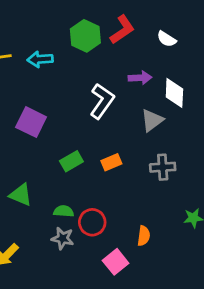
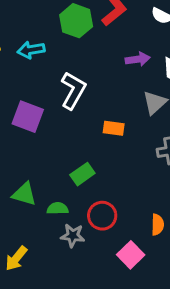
white L-shape: (102, 101) -> (73, 90), moved
green rectangle: (71, 161) -> (82, 174), moved
orange rectangle: (111, 162) -> (114, 128), moved, turned 36
green semicircle: (64, 211) -> (58, 208), moved

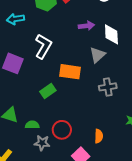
orange rectangle: (114, 128) -> (70, 72), size x1.5
green rectangle: (82, 174) -> (48, 91), moved

